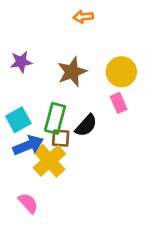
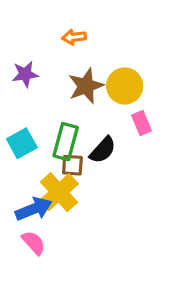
orange arrow: (83, 17) -> (74, 37), moved
yellow circle: (121, 72) -> (125, 86), moved
blue arrow: (28, 145) -> (34, 209), moved

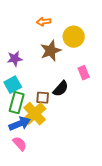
purple star: (25, 74) -> (15, 59), moved
yellow circle: (125, 86) -> (74, 37), moved
green rectangle: (66, 142) -> (17, 103), moved

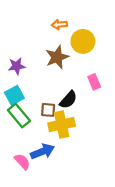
orange arrow: (44, 22) -> (59, 25), moved
green rectangle: (17, 103) -> (19, 116), turned -55
yellow cross: (35, 114) -> (62, 125), moved, turned 30
blue arrow: (20, 124) -> (42, 151), moved

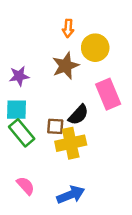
orange arrow: (59, 25) -> (68, 28), turned -80
pink rectangle: (94, 82) -> (108, 94), size x1.6
cyan square: (14, 95) -> (17, 110), turned 30
blue arrow: (42, 151) -> (71, 195), moved

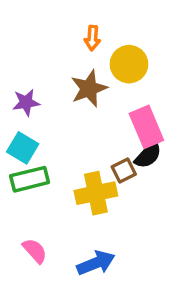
cyan square: (17, 110) -> (23, 148), turned 30
black semicircle: (78, 115) -> (148, 155), moved
brown square: (55, 126) -> (124, 171), moved, turned -30
green rectangle: (22, 133) -> (30, 179), turned -64

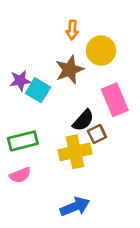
cyan square: (23, 148) -> (38, 90), moved
black semicircle: (148, 155) -> (83, 120), moved
pink semicircle: (35, 251) -> (20, 175), moved, turned 110

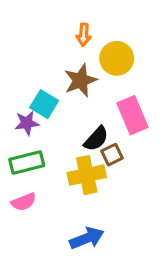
purple star: (20, 81) -> (27, 123), moved

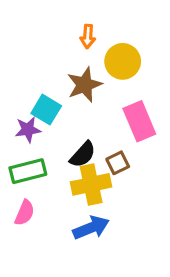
black semicircle: (96, 139) -> (83, 155), moved
pink semicircle: (24, 202) -> (25, 213), turned -45
blue arrow: (87, 238) -> (91, 228), moved

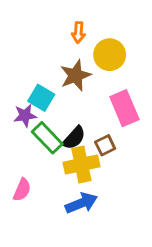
green rectangle: (28, 171) -> (47, 138), moved, turned 60

